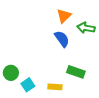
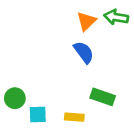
green arrow: (86, 28) -> (116, 17), moved
cyan square: (28, 85) -> (38, 114), turned 32

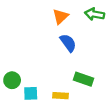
orange triangle: (86, 21) -> (60, 16), moved

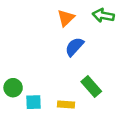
blue semicircle: (68, 43) -> (74, 47), turned -102
green rectangle: (84, 79) -> (91, 86), turned 30

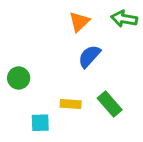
green circle: (13, 88) -> (19, 78), moved
yellow rectangle: (66, 105) -> (71, 104), moved

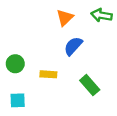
yellow rectangle: (71, 104) -> (48, 74), moved
cyan square: (40, 123) -> (18, 100), moved

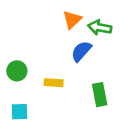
green arrow: (102, 15) -> (100, 28), moved
green rectangle: (90, 85) -> (100, 95), turned 30

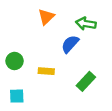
orange triangle: (72, 20) -> (46, 17), moved
green rectangle: (100, 95) -> (86, 81), turned 54

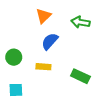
blue semicircle: (70, 44) -> (50, 41), moved
green rectangle: (86, 81) -> (80, 76), turned 72

